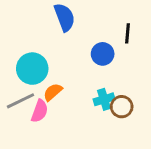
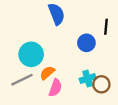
pink semicircle: (40, 111) -> (55, 88), moved

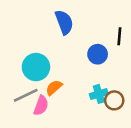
pink semicircle: (55, 88) -> (41, 106), moved

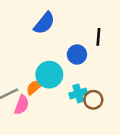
blue semicircle: (64, 22) -> (44, 23), turned 60
cyan circle: (36, 67) -> (49, 75), moved

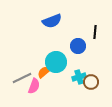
blue semicircle: (44, 23) -> (52, 21), turned 30

